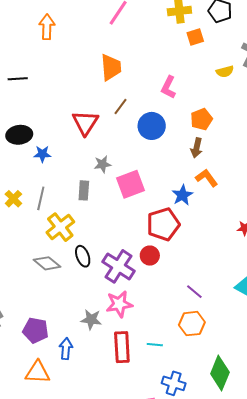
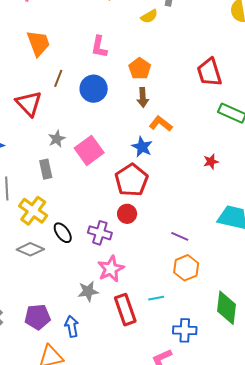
purple cross: (118, 266) -> (100, 233), size x0.7

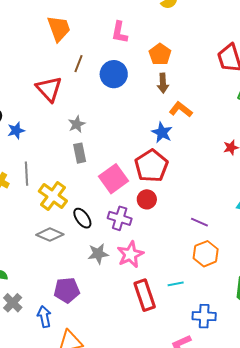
pink square: (89, 150) -> (113, 179), moved
gray rectangle: (46, 169) -> (80, 153), moved
gray star: (88, 291) -> (98, 254), moved
purple pentagon: (37, 317) -> (67, 290), moved
blue arrow: (72, 326) -> (44, 317), moved

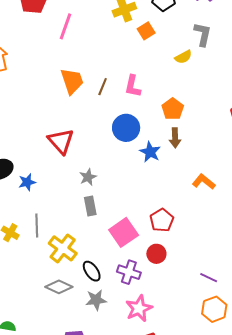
brown line: (78, 64) -> (103, 87), moved
orange L-shape: (181, 109) -> (204, 182), moved
blue star: (162, 132) -> (150, 152), moved
red pentagon: (151, 166) -> (162, 220), size x0.7
gray star: (98, 254) -> (96, 300), moved

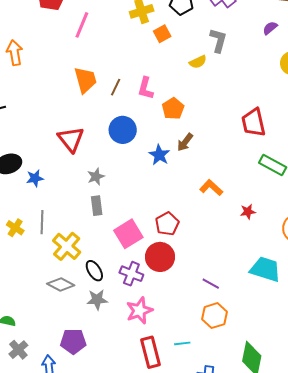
orange pentagon: (173, 109) -> (173, 109), moved
blue circle: (126, 128) -> (123, 130), moved
brown arrow: (175, 138) -> (185, 142), turned 36
red circle: (156, 254) -> (160, 257), size x1.5

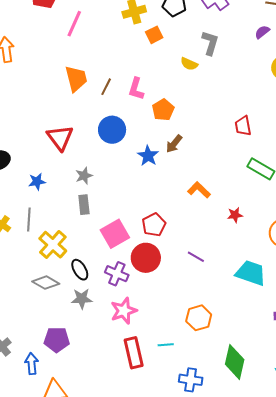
yellow semicircle: (198, 62) -> (189, 64), turned 48
red trapezoid: (254, 122) -> (243, 126), size x0.7
blue star: (35, 178) -> (37, 182), moved
purple line: (211, 284) -> (196, 257), moved

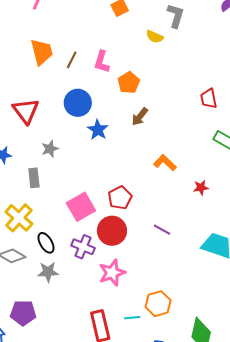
blue star: (148, 156) -> (98, 130), moved
gray rectangle: (84, 205) -> (34, 178), moved
pink star: (124, 311) -> (112, 273), moved
orange hexagon: (199, 318) -> (158, 304), moved

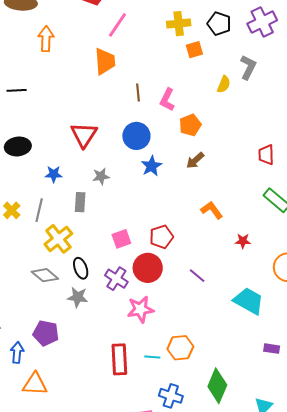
yellow semicircle: (155, 37) -> (224, 84), turned -102
orange trapezoid: (42, 52) -> (105, 61), moved
brown line: (72, 60) -> (138, 93), turned -42
pink square: (81, 207) -> (121, 239), size x0.7

